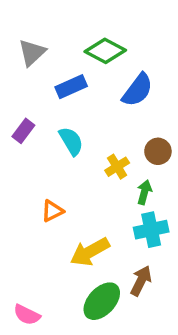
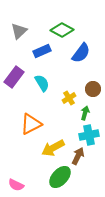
purple rectangle: (23, 131) -> (14, 77), size x1.5
orange triangle: (52, 211) -> (31, 124), size x1.6
brown arrow: (141, 281) -> (78, 156), moved

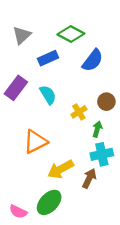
green ellipse: (60, 177) -> (49, 202), moved

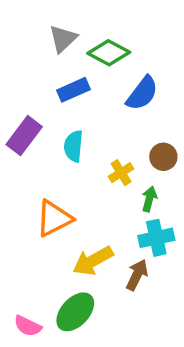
gray triangle: (22, 35) -> (63, 39), moved
cyan semicircle: (48, 95) -> (73, 146), turned -144

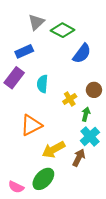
blue rectangle: (73, 90) -> (24, 51), moved
cyan cross: (156, 238) -> (90, 136), turned -30

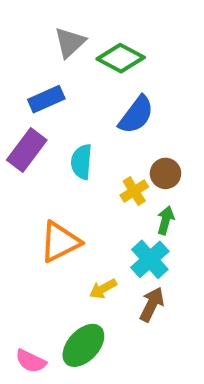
blue semicircle: (82, 53) -> (136, 115), moved
brown circle: (94, 90) -> (166, 173), moved
cyan cross: (90, 136) -> (150, 259), moved
yellow arrow: (54, 150) -> (103, 289), size x0.6

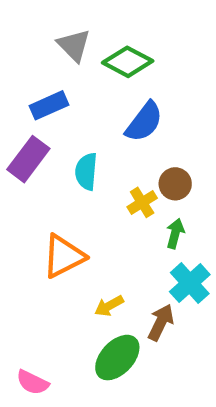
gray triangle: (70, 43) -> (74, 45), turned -32
cyan cross: (150, 259) -> (190, 283), moved
green ellipse: (83, 345) -> (117, 358), moved

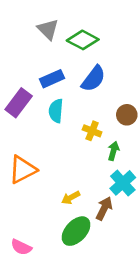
blue rectangle: (49, 105) -> (52, 79), moved
brown circle: (175, 184) -> (127, 115), moved
yellow cross: (142, 202) -> (92, 131), turned -36
orange triangle: (64, 256) -> (23, 170), moved

